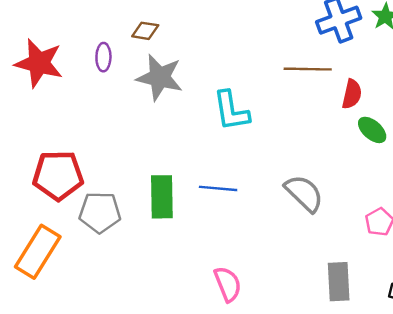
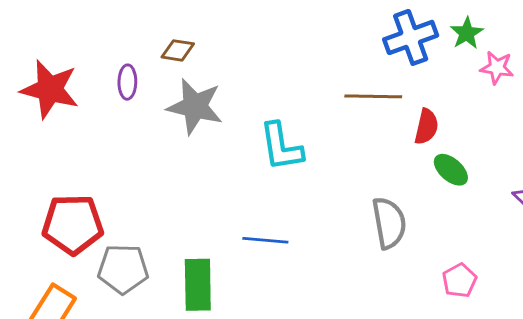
gray semicircle: (304, 193) -> (389, 223), moved, turned 36
green rectangle: (162, 197) -> (198, 285), moved

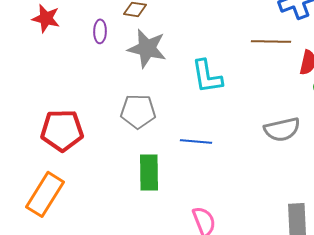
red star: (50, 89) -> (46, 18), moved, size x0.7
gray semicircle: (389, 223) -> (282, 129), turned 87
gray pentagon: (123, 269) -> (138, 111), moved

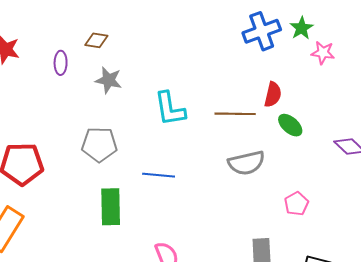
brown line: (271, 41) -> (235, 114), moved
gray star: (147, 48) -> (109, 80), size x0.7

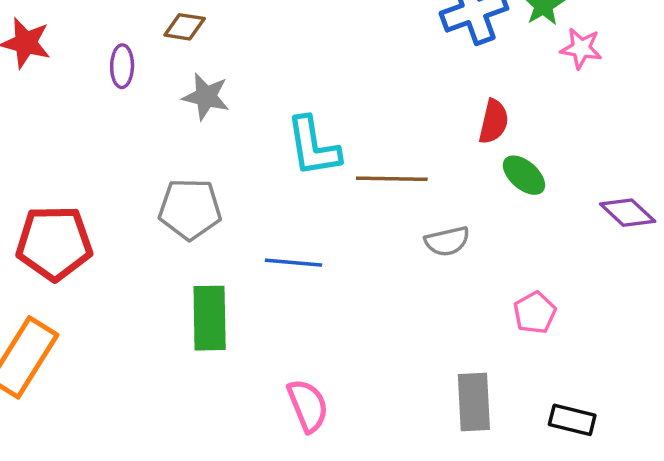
brown line: (235, 114) -> (392, 179), moved
gray semicircle: (246, 163) -> (447, 241), size x0.7

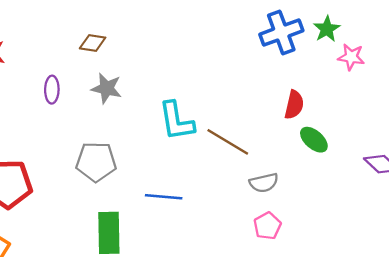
purple ellipse: (122, 66) -> (52, 90), moved
brown line: (392, 179) -> (228, 142), turned 30
pink pentagon: (535, 313) -> (267, 226), moved

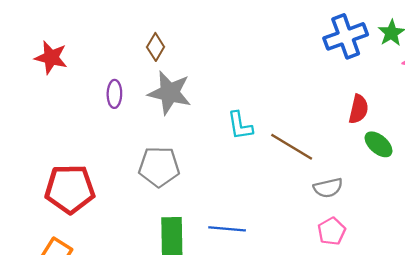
brown diamond: (93, 43) -> (156, 47), turned -68
gray star: (107, 88) -> (170, 93), size x1.4
cyan L-shape: (176, 121) -> (240, 126), size x0.7
blue line: (164, 197) -> (227, 229), moved

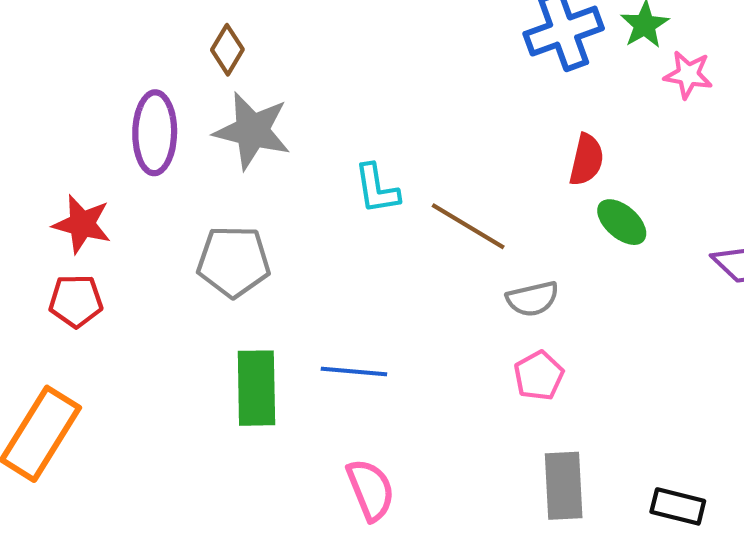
red star: (51, 58) -> (82, 224), moved
purple ellipse: (114, 94) -> (155, 133), size x1.6
red pentagon: (70, 189) -> (76, 301), size x0.6

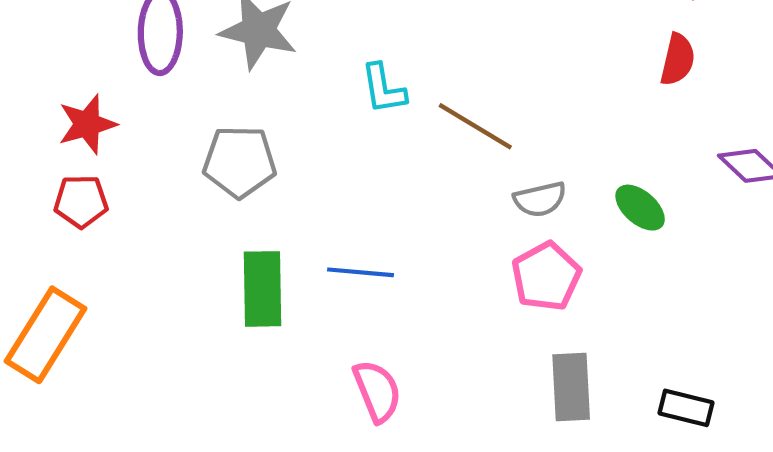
red semicircle: (586, 160) -> (678, 59), moved
green ellipse: (622, 222) -> (640, 208), moved
red star: (82, 224) -> (87, 124), turned -30
pink pentagon: (539, 376) -> (546, 276), size x1.4

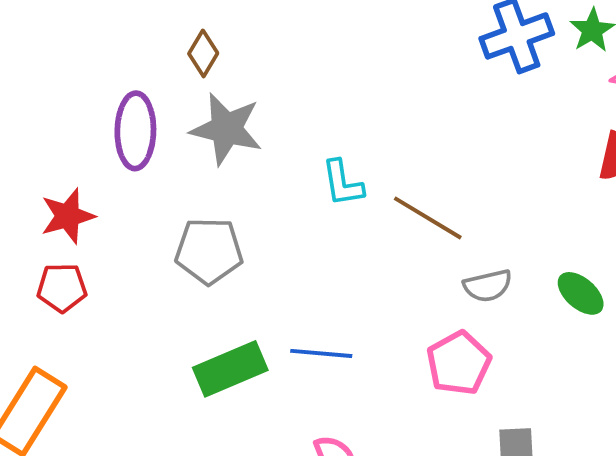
pink pentagon: (546, 276) -> (459, 363), moved
green rectangle: (262, 289) -> (230, 369), turned 68

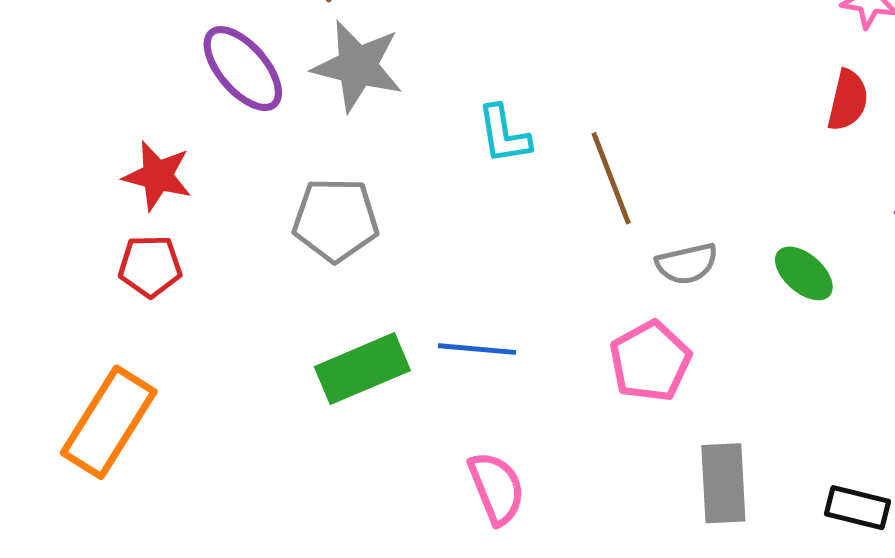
purple ellipse: (135, 131) -> (243, 69), turned -42
red star: (68, 216) -> (157, 176), turned 30
brown line: (428, 218) -> (611, 178), turned 38

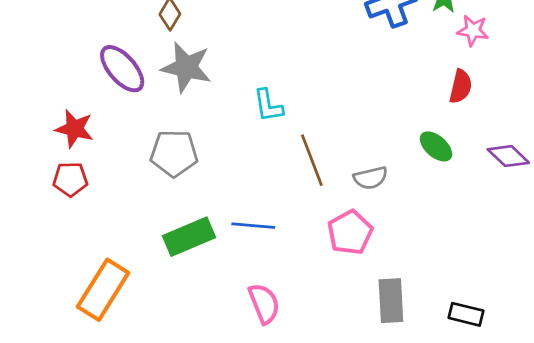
brown line: (611, 178) -> (312, 160), moved
green ellipse: (804, 273) -> (436, 146), moved
orange rectangle: (109, 422) -> (103, 290), moved

